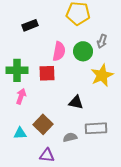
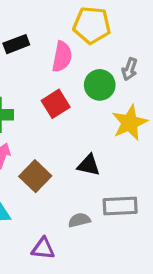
pink semicircle: (59, 51) -> (62, 57), moved
red square: (47, 73) -> (56, 104), moved, turned -30
brown square: (43, 124) -> (35, 176), moved

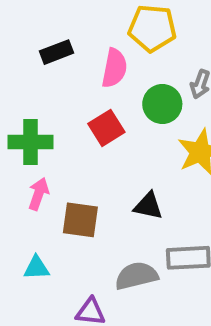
brown square: (35, 176) -> (80, 220), turned -36
gray semicircle: (79, 220) -> (136, 276), size x1.5

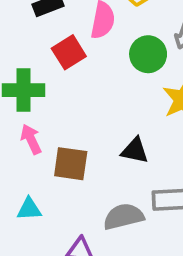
red square: (106, 128) -> (69, 52), moved
pink arrow: (38, 194) -> (31, 139), turned -44

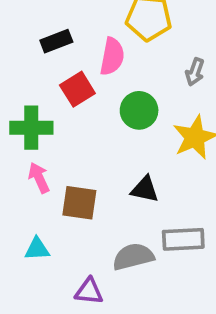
green circle: (148, 54) -> (139, 110), moved

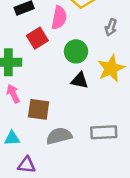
black triangle: (145, 189) -> (80, 80), moved
gray semicircle: (133, 257) -> (59, 136), moved
purple triangle: (89, 291) -> (26, 165), moved

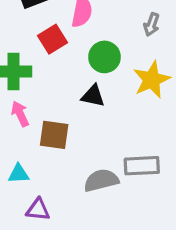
black triangle: (80, 80) -> (93, 96), moved
gray semicircle: (59, 136) -> (101, 180), moved

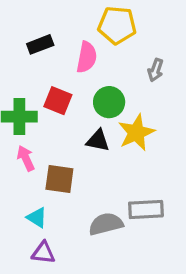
red square: (53, 39) -> (58, 101), moved, turned -36
yellow star: (152, 80) -> (136, 133), moved
cyan triangle: (18, 174) -> (37, 218), moved, turned 35

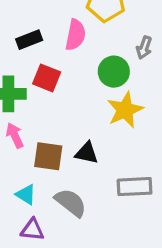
black rectangle: (40, 44) -> (29, 40), moved
green circle: (109, 102) -> (114, 72), moved
black triangle: (98, 141) -> (87, 153), moved
gray semicircle: (106, 224) -> (71, 203), moved, turned 52

